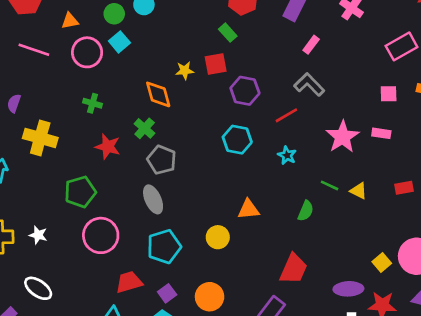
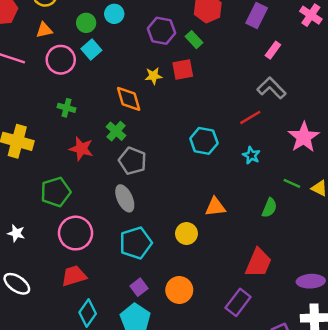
purple hexagon: (245, 91) -> (161, 31), moved
red trapezoid: (129, 282) -> (74, 276), moved

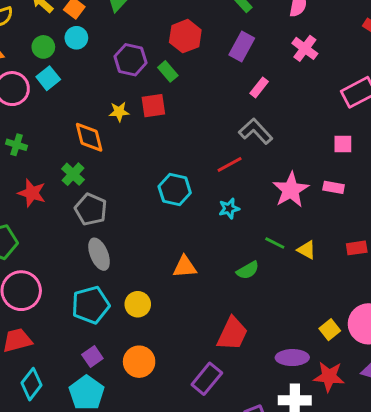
cyan star: (251, 155) -> (229, 209), turned 30
gray ellipse: (125, 198) -> (99, 254), moved
green semicircle: (269, 208) -> (248, 270), turned 36
yellow circle: (186, 234) -> (138, 304), moved

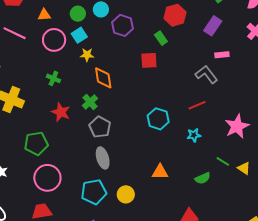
purple hexagon: (131, 60) -> (123, 25), moved
pink rectangle: (259, 87) -> (222, 55), turned 40
yellow star: (119, 112) -> (87, 55), moved
gray L-shape: (256, 131) -> (206, 74), moved

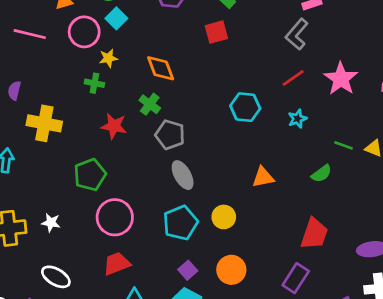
yellow star: (87, 55) -> (108, 58), moved
gray L-shape: (206, 74) -> (297, 34), turned -90
pink star: (237, 126) -> (341, 79), moved

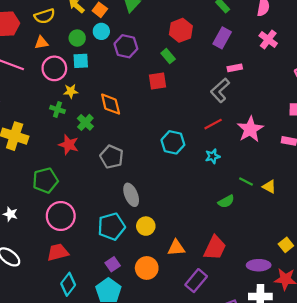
cyan square: (116, 18) -> (81, 61), turned 35
green cross: (150, 104) -> (85, 122), moved
gray ellipse: (183, 175) -> (131, 195), moved
orange triangle: (263, 177) -> (176, 248), moved

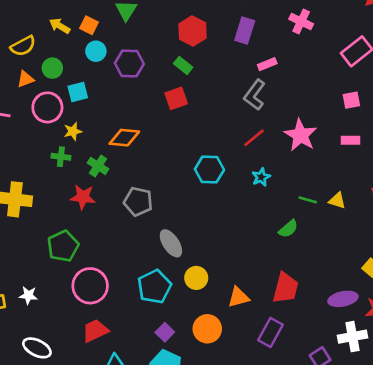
green circle: (77, 38) -> (52, 68), moved
orange diamond: (111, 104) -> (124, 138), turned -60

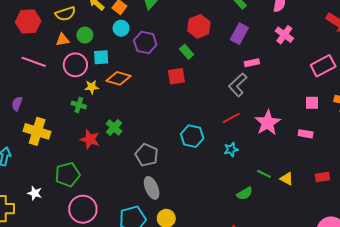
orange diamond: (124, 138) -> (119, 78), moved
green cross: (98, 166) -> (114, 127), moved
gray pentagon: (138, 202) -> (147, 155), moved
white star: (28, 295) -> (35, 193), moved

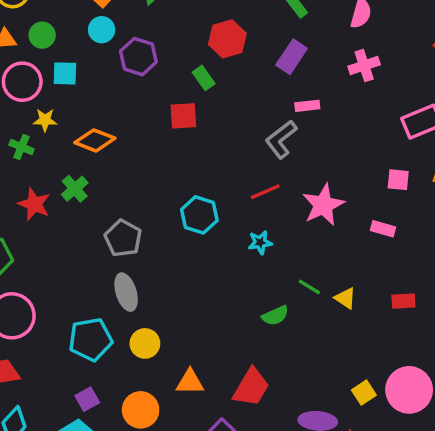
pink cross: (284, 35) -> (364, 65), turned 30
orange diamond: (119, 78) -> (95, 140), moved

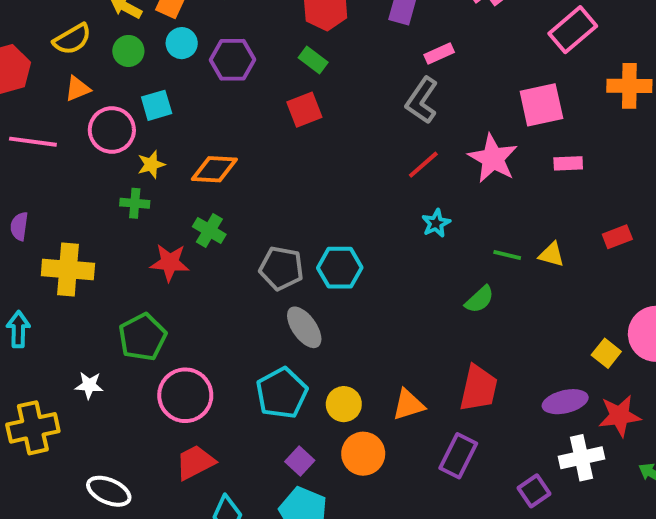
green circle: (42, 35) -> (128, 51), moved
pink square: (398, 180) -> (541, 105), moved, size x1.6
cyan hexagon: (199, 215) -> (340, 268), moved
yellow circle: (145, 343) -> (344, 404), moved

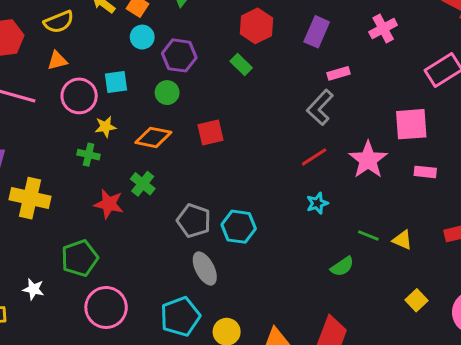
green circle: (128, 51) -> (167, 93), moved
red square: (304, 110) -> (210, 133), moved
yellow square: (606, 353) -> (416, 300), moved

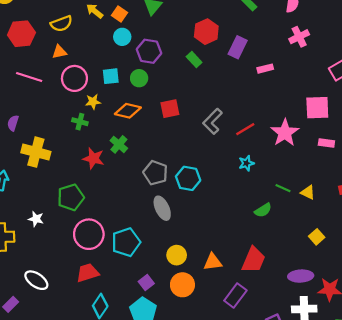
purple rectangle: (317, 32) -> (238, 47), moved
cyan square: (116, 82) -> (111, 76), moved
gray L-shape: (320, 107) -> (213, 121), moved
cyan pentagon: (180, 316) -> (126, 242), moved

